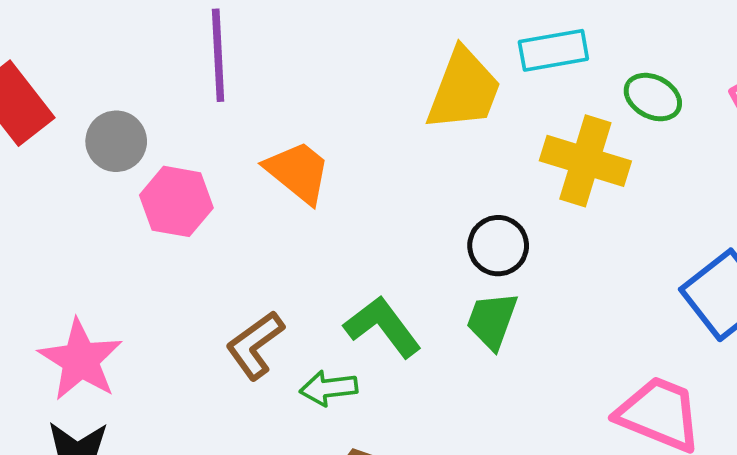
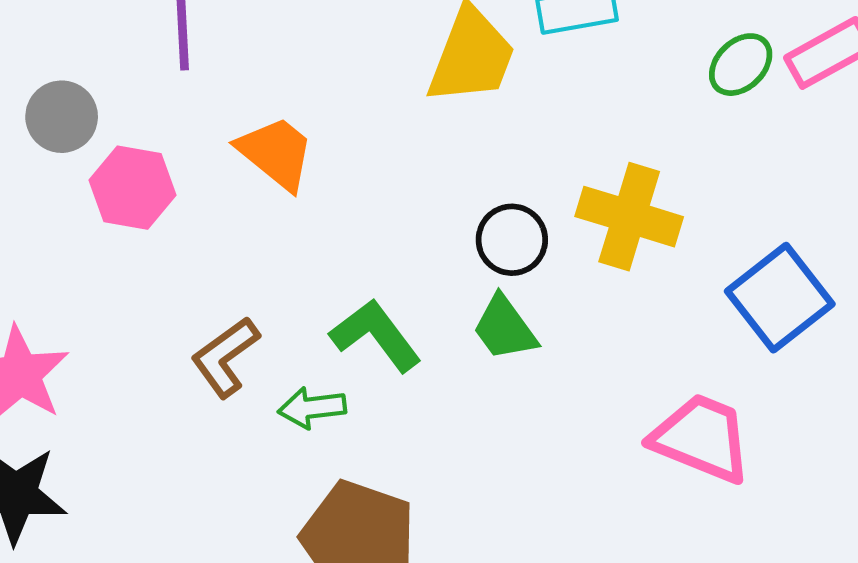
green ellipse: (653, 97) -> (741, 65), moved, turned -72
yellow cross: (585, 161) -> (629, 217), moved
green trapezoid: (492, 321) -> (505, 328), turned -56

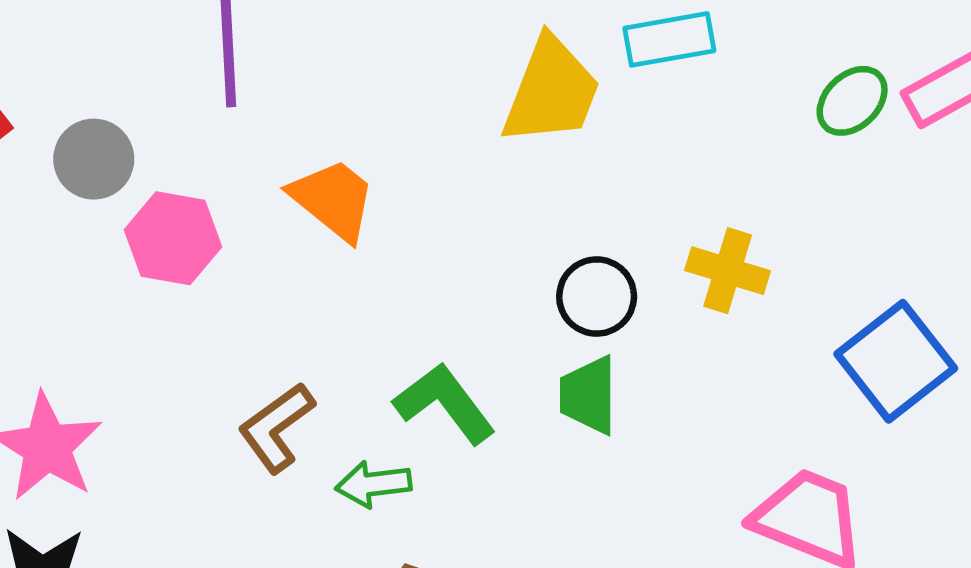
yellow cross: (629, 217) -> (728, 271), size x0.7
green trapezoid: (505, 328) -> (589, 395), turned 36

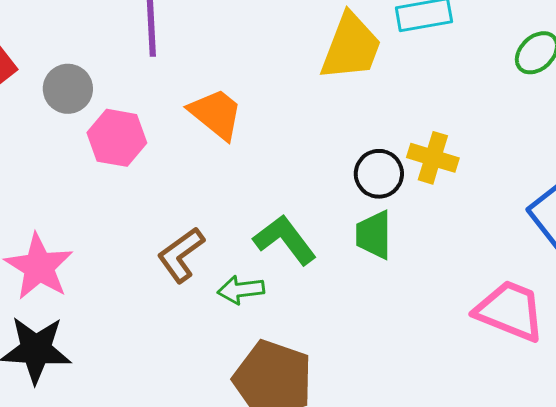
yellow cross: (728, 271) -> (433, 158), moved

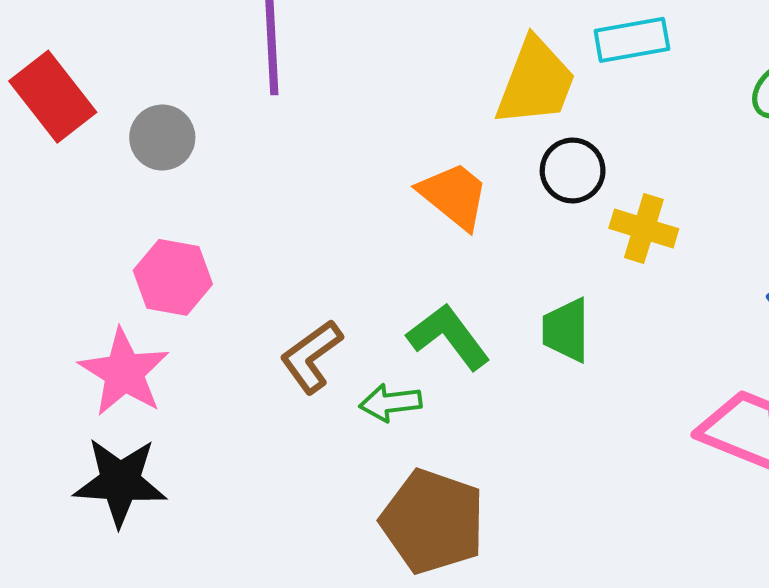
orange trapezoid: (216, 114) -> (454, 196), moved
pink hexagon: (117, 138) -> (173, 277), moved
black circle: (379, 174) -> (573, 170), moved

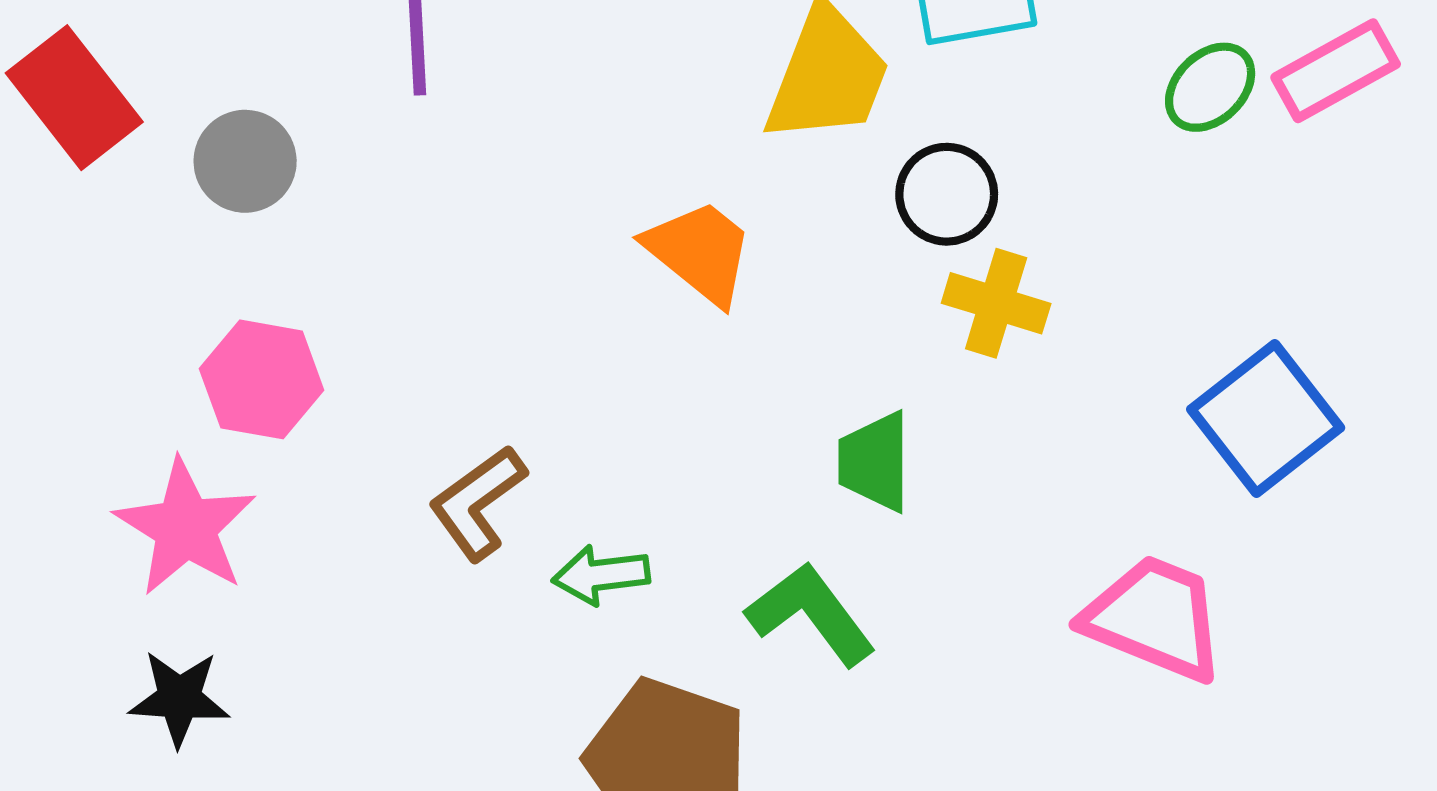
black circle: (573, 170) -> (947, 194), moved
green L-shape: (449, 337) -> (811, 614), moved
black star: (120, 482) -> (179, 698), size x0.7

